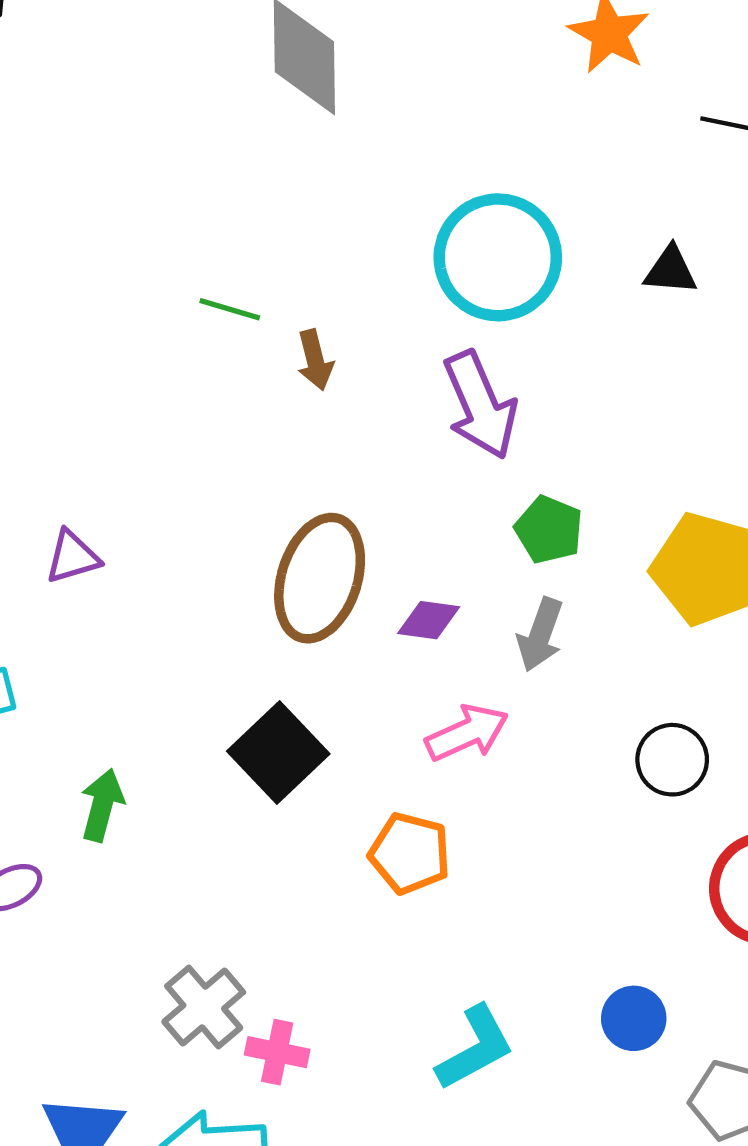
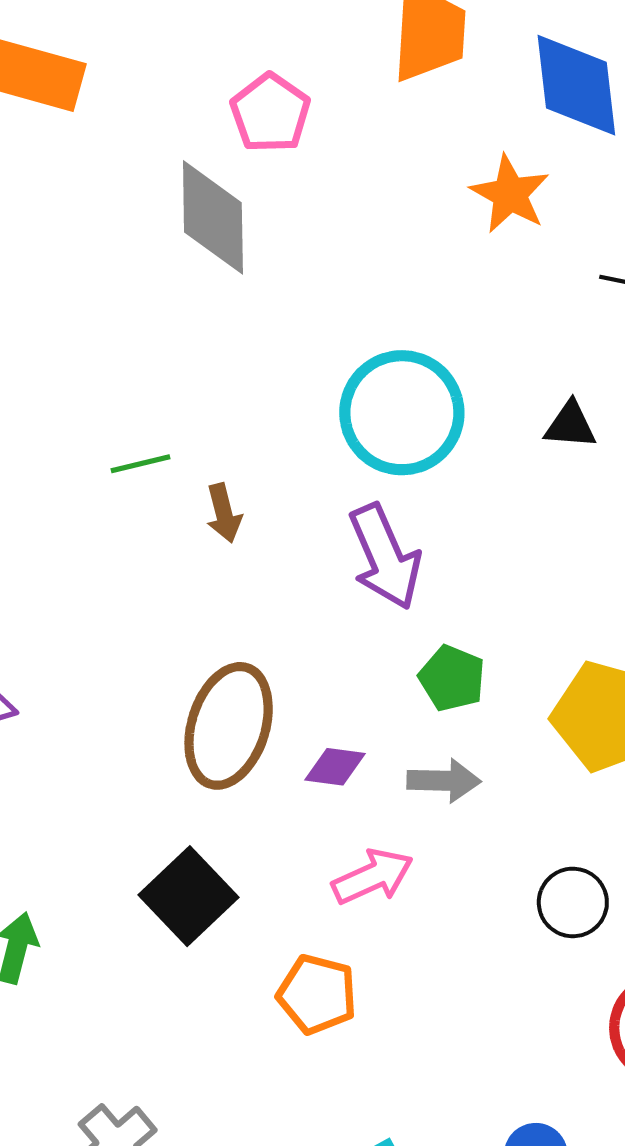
green line: (230, 309) -> (140, 464), turned -30
gray arrow: (540, 635) -> (444, 781), turned -108

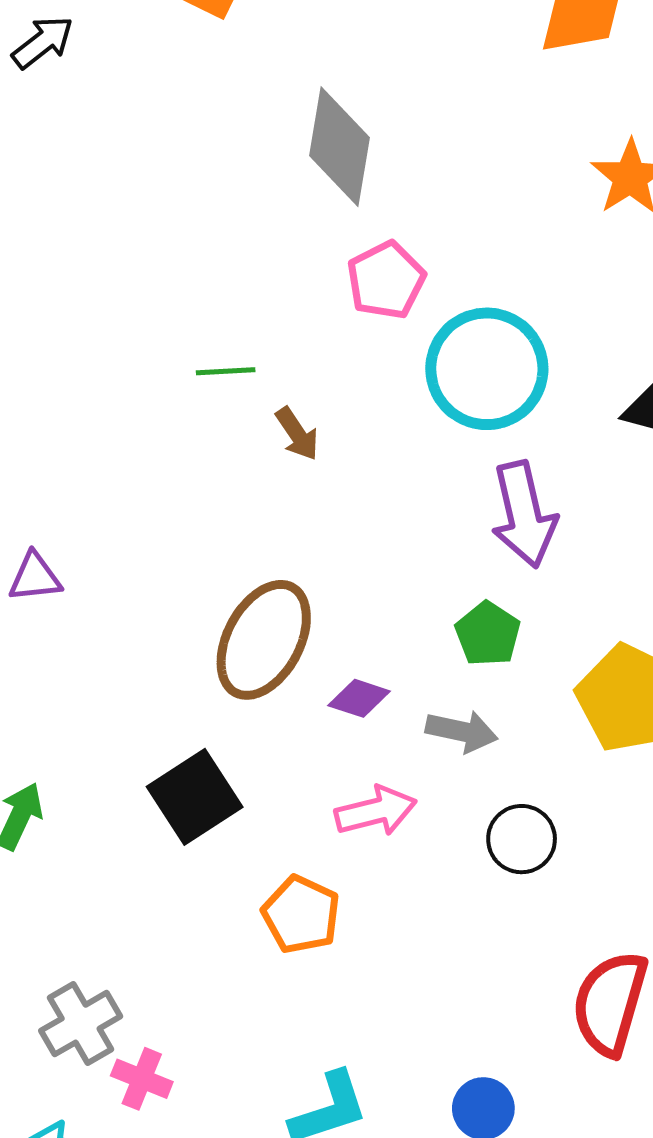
pink pentagon: (270, 113) -> (386, 280), moved
brown arrow: (224, 513) -> (297, 434), turned -30
purple arrow: (385, 557) -> (524, 514), moved
black circle: (573, 902) -> (522, 839), moved

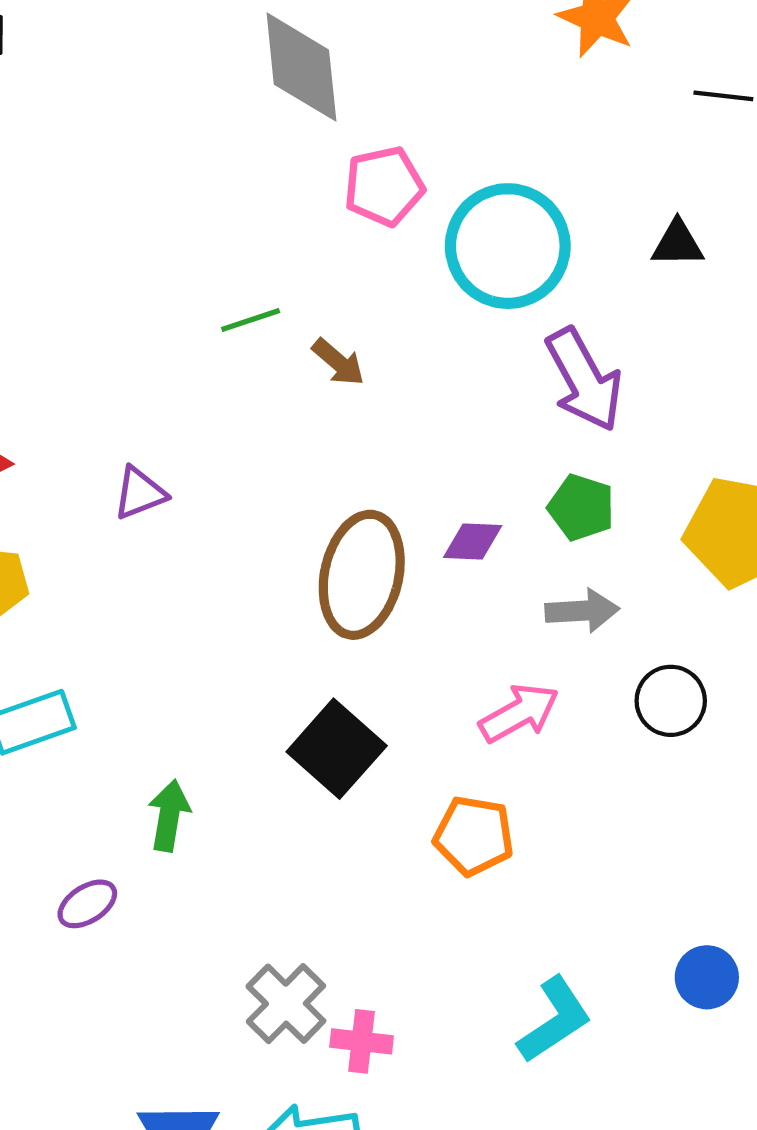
pink pentagon: (386, 280) -> (384, 186), turned 30
purple triangle: (35, 577) -> (140, 493), moved
purple diamond: (359, 698) -> (473, 542), moved

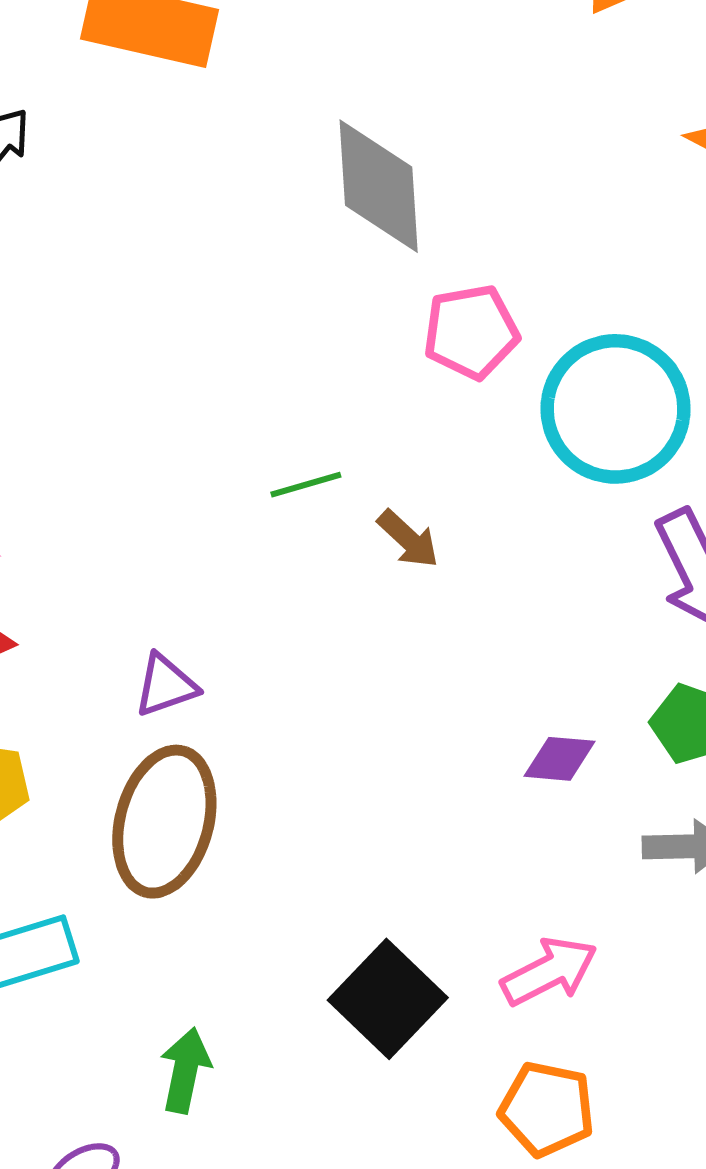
brown ellipse: (362, 575) -> (164, 822), moved
pink arrow: (519, 713) -> (549, 971), moved

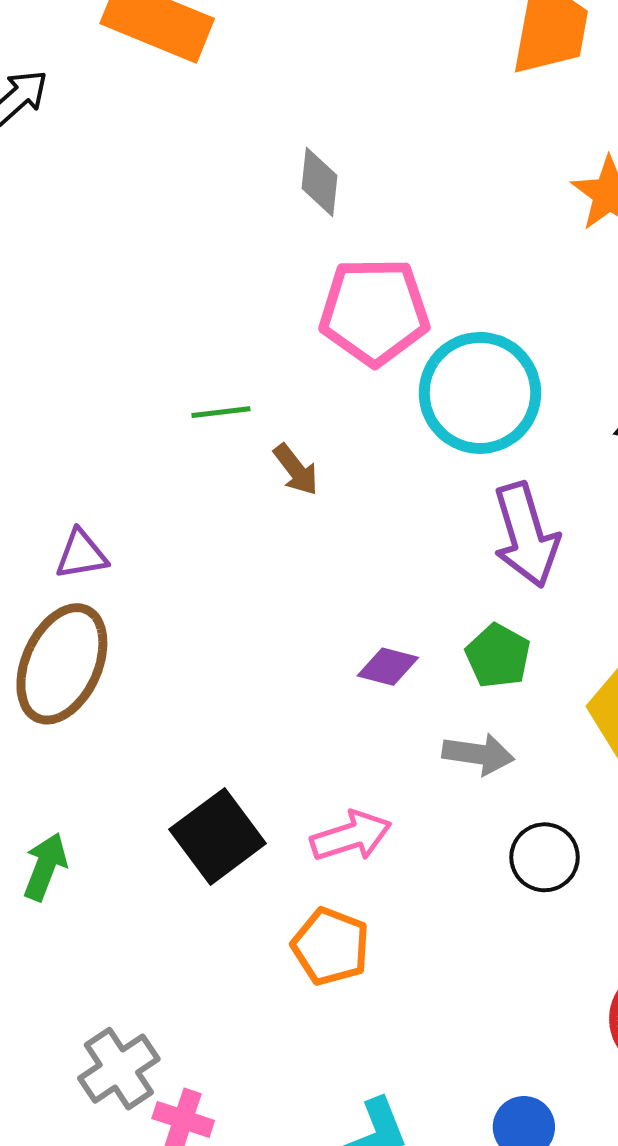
gray diamond: (379, 186) -> (320, 182), size x0.6
pink pentagon: (471, 332) -> (374, 312), size x1.4

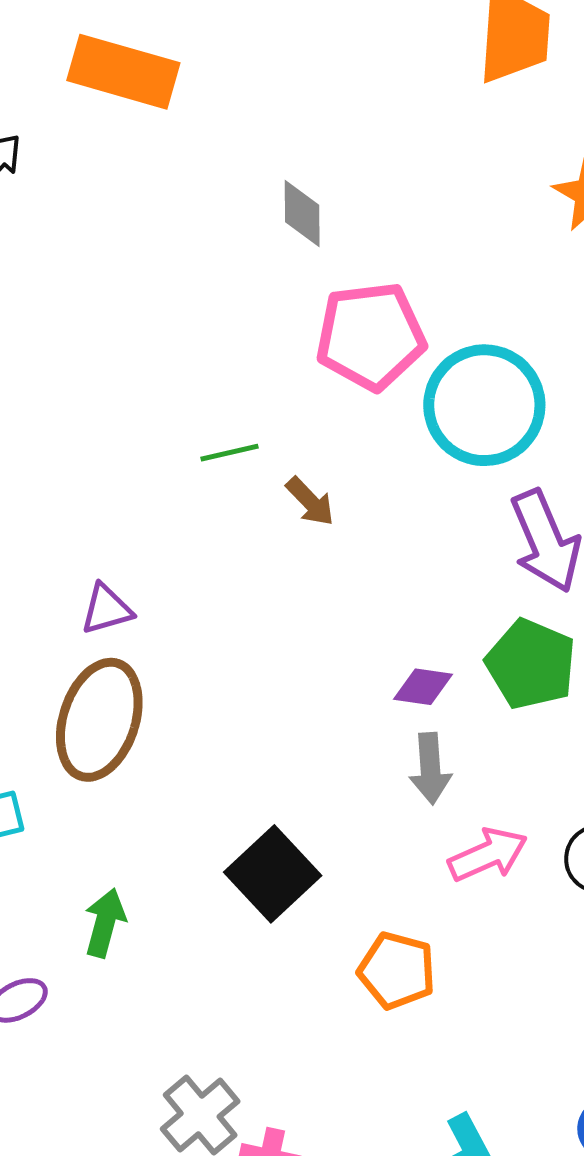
green pentagon: (498, 656) -> (531, 664), size x1.4
gray arrow: (478, 754) -> (430, 769), moved, turned 84
pink arrow: (351, 836) -> (488, 855), moved

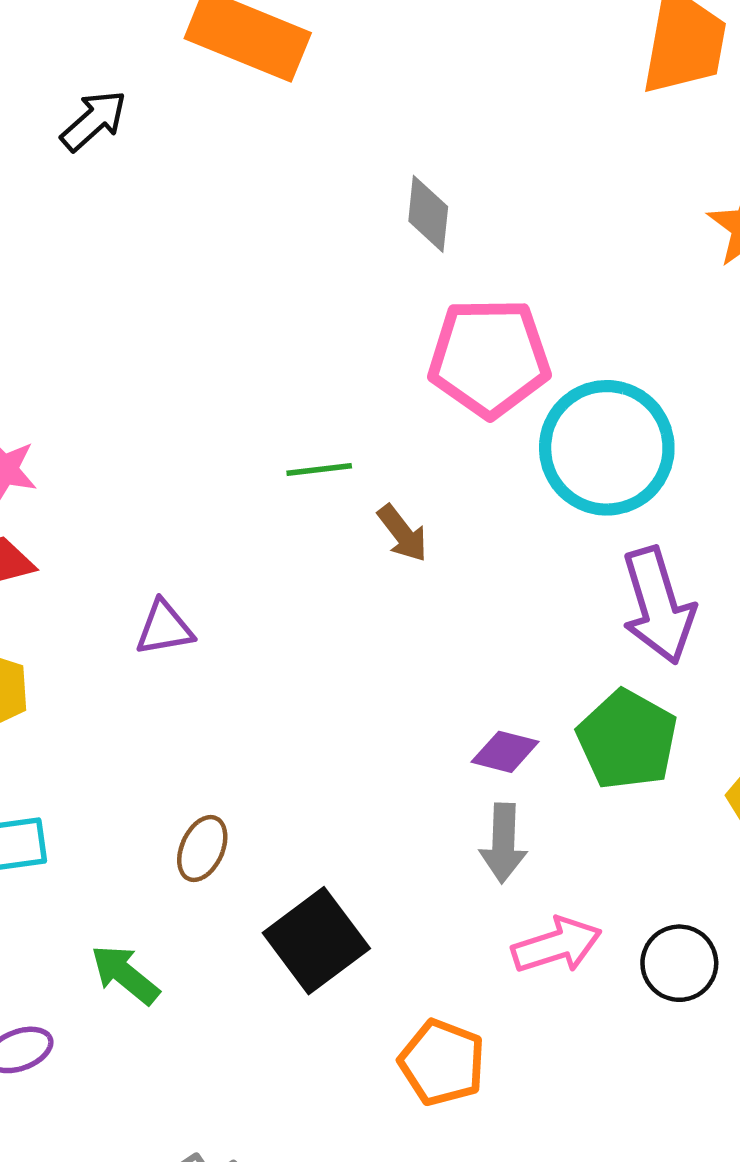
brown ellipse: (99, 720) -> (202, 849), moved, size x0.5
green arrow: (105, 923) -> (125, 975), turned -72

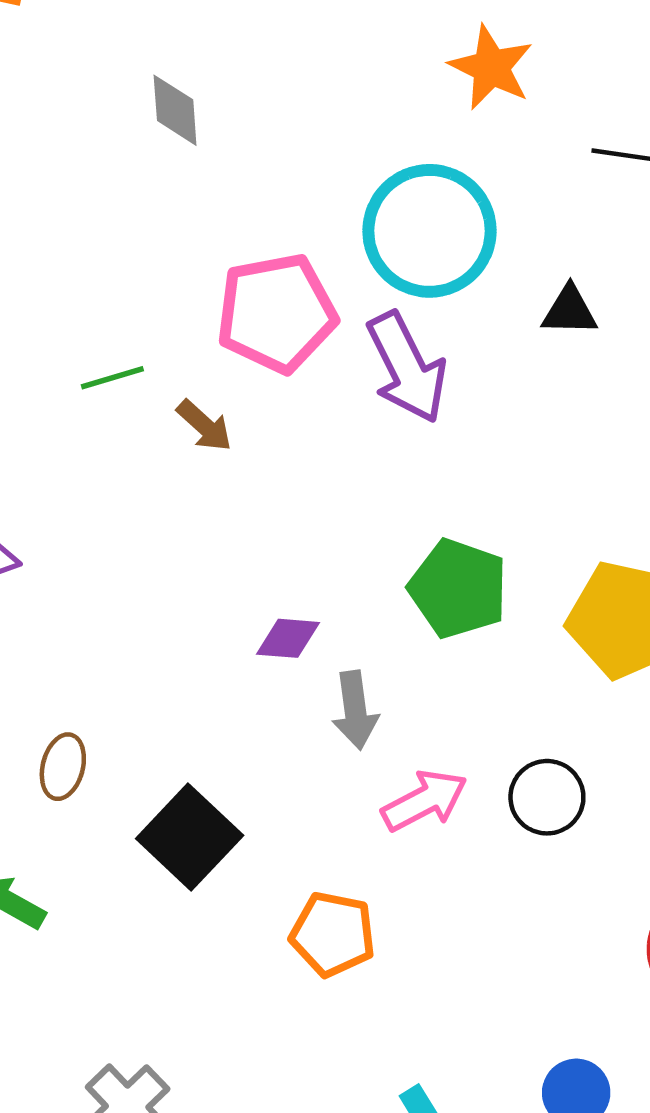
pink pentagon: (489, 358) -> (276, 313), moved
cyan circle: (607, 448) -> (429, 231), moved
purple arrow: (658, 606) -> (407, 367), moved
purple diamond: (505, 752) -> (288, 638), moved

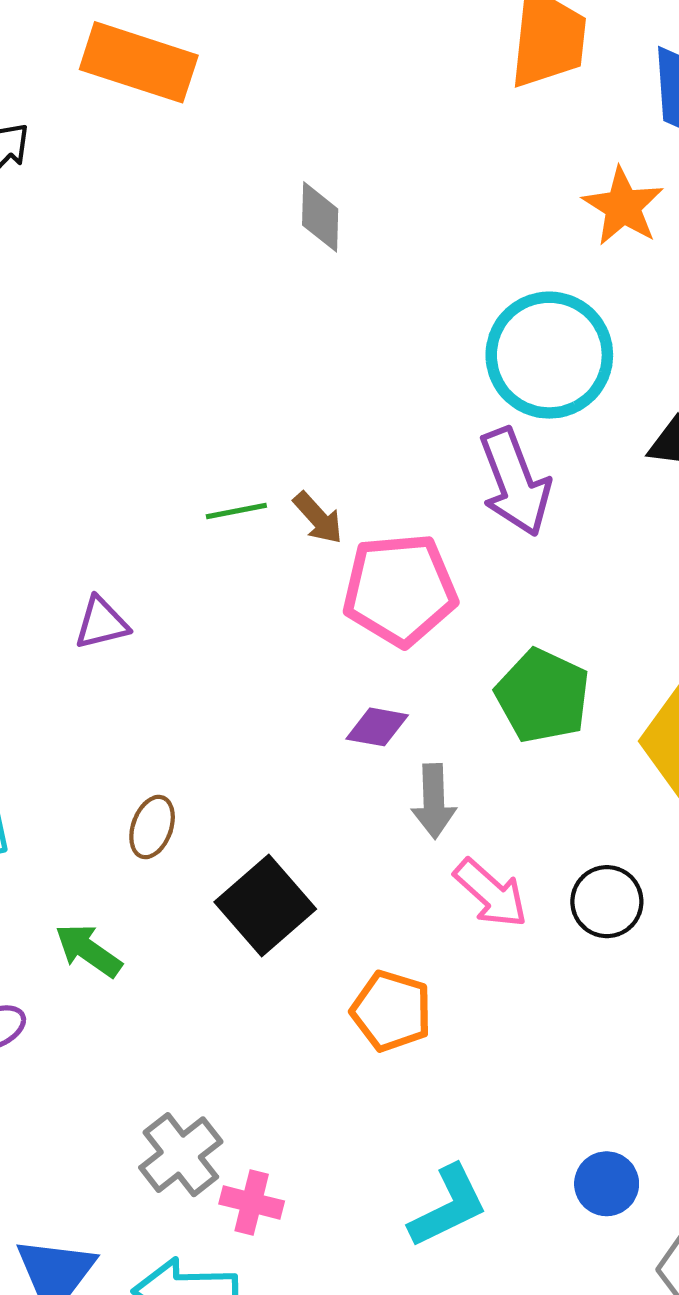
pink pentagon: (276, 313) -> (400, 590), moved
green line: (112, 378) -> (236, 511), moved
pink arrow: (424, 801) -> (491, 893), turned 64

